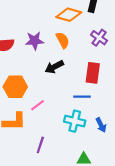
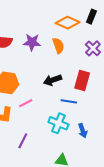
black arrow: (54, 67) -> (52, 80), moved

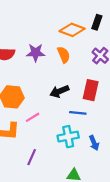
cyan cross: (58, 123) -> (68, 137), turned -30

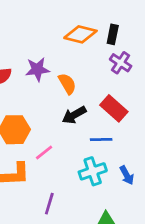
black rectangle: (97, 22) -> (113, 34), moved
orange semicircle: (64, 55) -> (67, 84), moved
red rectangle: (91, 90) -> (114, 108), turned -54

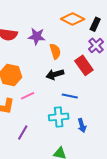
red rectangle: (114, 108) -> (84, 65), moved

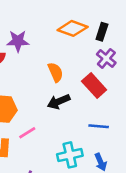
purple star: (37, 36) -> (18, 41), moved
blue line: (70, 96) -> (99, 126), moved

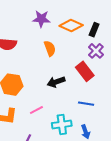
purple star: (18, 41) -> (41, 19), moved
orange semicircle: (55, 72) -> (50, 48), moved
pink line: (27, 133) -> (36, 110), moved

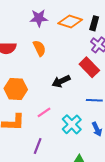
orange semicircle: (50, 48) -> (39, 48), moved
cyan cross: (62, 124) -> (72, 124), turned -30

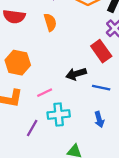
black arrow: (61, 81) -> (76, 74), moved
cyan cross: (72, 124) -> (59, 114), moved, turned 30

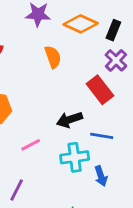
orange semicircle: (50, 22) -> (53, 57), moved
cyan cross: (59, 114) -> (75, 157), moved

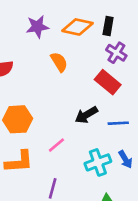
cyan cross: (75, 157) -> (98, 162), moved

